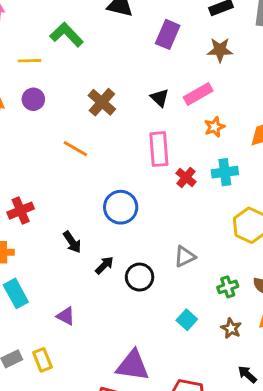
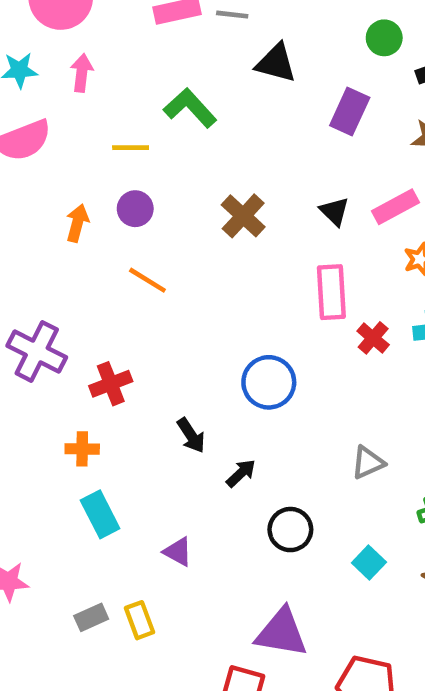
orange line: (75, 149) -> (147, 280), moved
black circle: (140, 277) -> (290, 530), moved

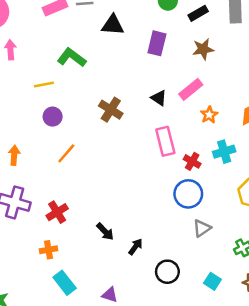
orange arrow: (77, 223) -> (14, 155), moved
orange line: (147, 280) -> (66, 153), turned -70
blue circle: (269, 382) -> (188, 194), moved

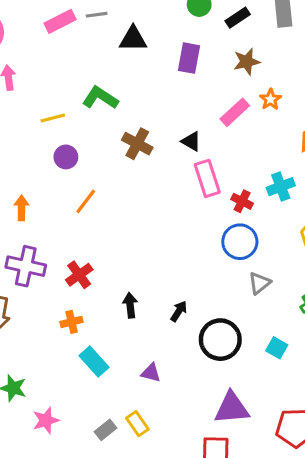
green L-shape: (72, 57) -> (100, 98), moved
black triangle: (159, 98) -> (191, 141), moved
orange star: (209, 115) -> (271, 99), moved
black arrow: (105, 232) -> (130, 305), moved, turned -138
black circle: (167, 272) -> (220, 340), size x1.4

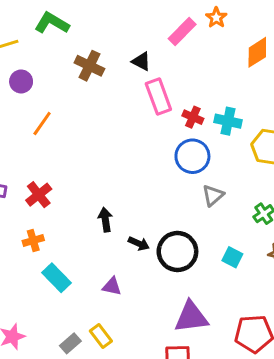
cyan cross: (281, 187) -> (228, 121), moved, turned 35
black arrow: (130, 305) -> (105, 220), moved
black arrow: (179, 311) -> (139, 243), moved, turned 84

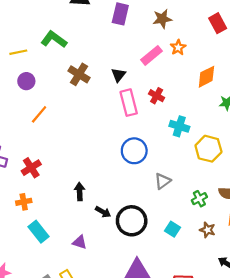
black triangle: (141, 61) -> (118, 75), turned 35
red cross: (193, 117) -> (157, 96), moved
blue circle: (192, 156) -> (134, 151), moved

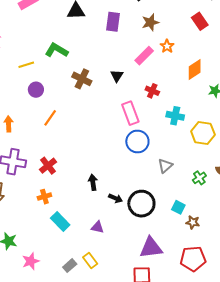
pink rectangle: (129, 103) -> (130, 113), moved
brown star: (207, 230) -> (193, 222), moved

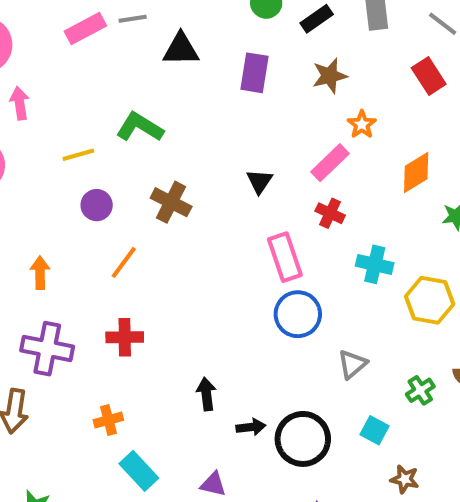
pink rectangle: (144, 56) -> (330, 163), moved
brown cross: (82, 79) -> (171, 202), moved
red cross: (48, 166) -> (125, 337), moved, turned 36
black arrow: (115, 198) -> (251, 427), turned -32
cyan square: (178, 207) -> (375, 430), moved

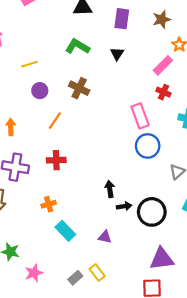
green L-shape: (140, 127) -> (77, 47), moved
black triangle: (259, 181) -> (117, 54), moved
black arrow: (206, 394) -> (110, 189), moved

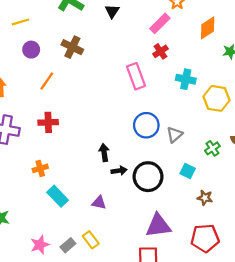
red cross: (163, 92) -> (160, 51), turned 32
blue circle: (148, 146) -> (146, 125), moved
pink star: (34, 273) -> (40, 245), moved

